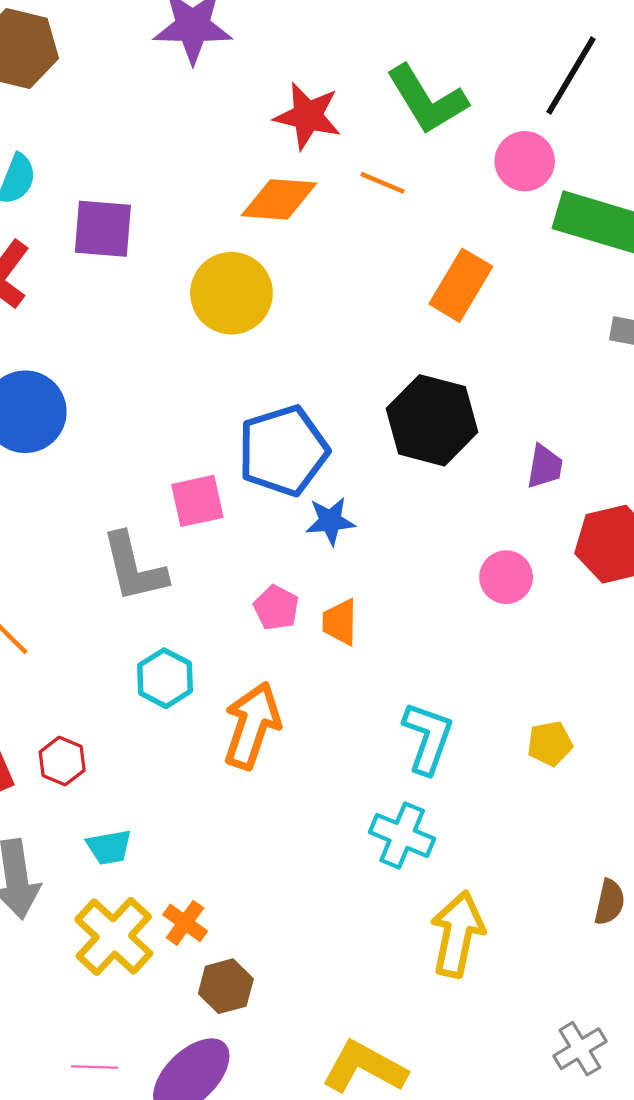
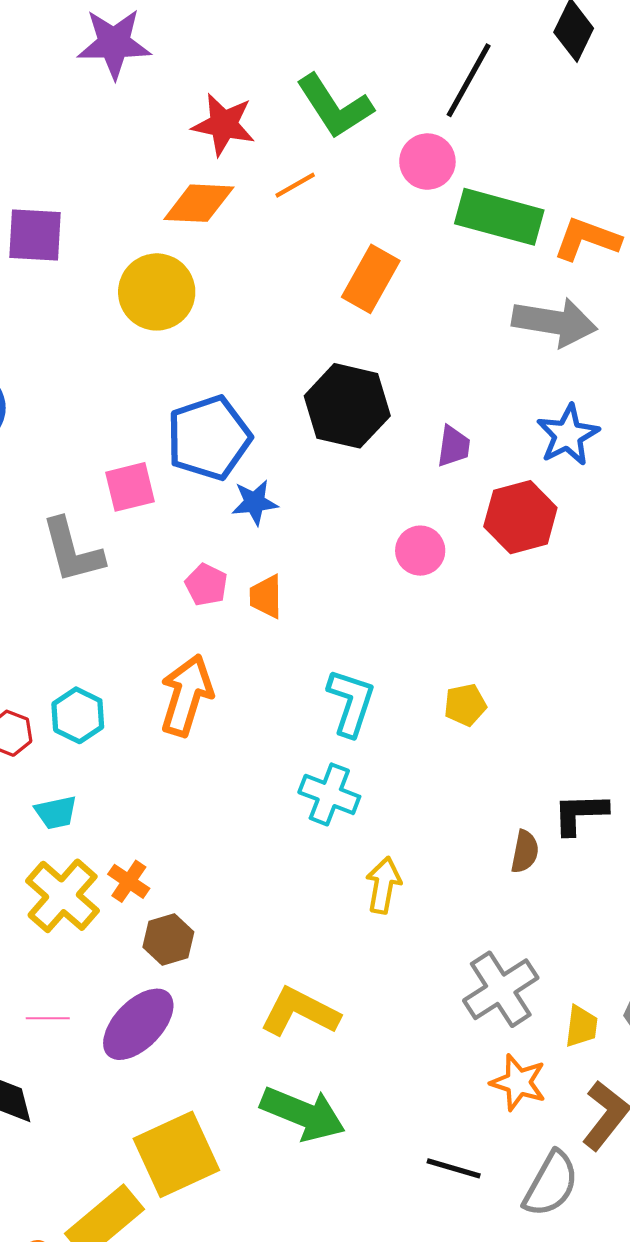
orange line: (382, 183) -> (295, 185), turned -51
cyan hexagon: (165, 678) -> (78, 715), moved
yellow arrow: (457, 934) -> (383, 885), size x0.7
gray cross: (580, 1049) -> (501, 989), size x1.5

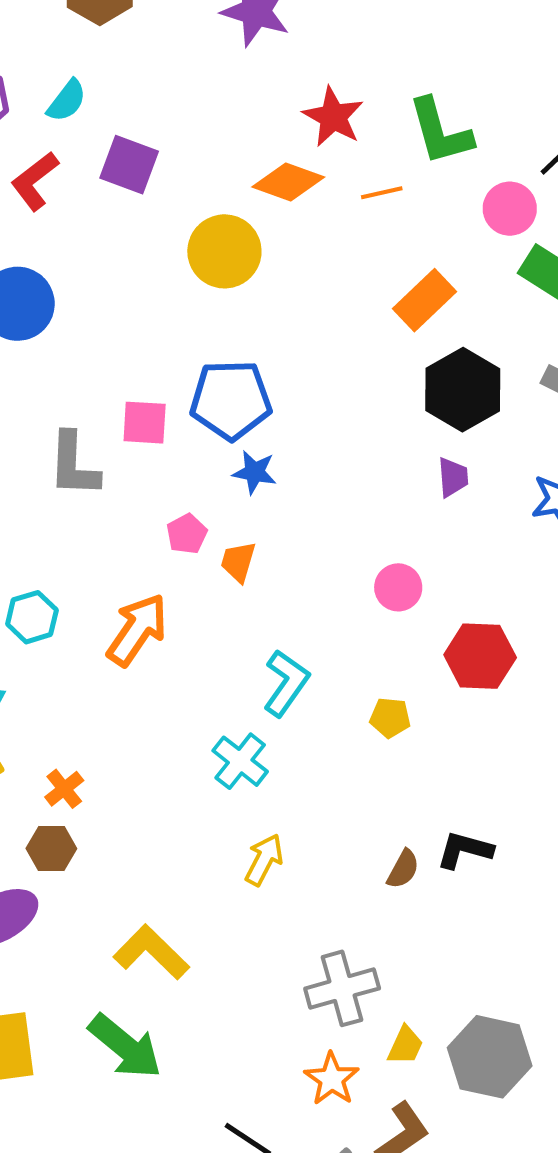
black hexagon: (347, 406) -> (463, 390), moved
purple trapezoid: (454, 446) -> (453, 477), turned -30
red hexagon: (520, 517) -> (480, 656), moved
pink circle: (420, 551) -> (398, 587), moved
orange cross: (129, 881) -> (64, 789), moved

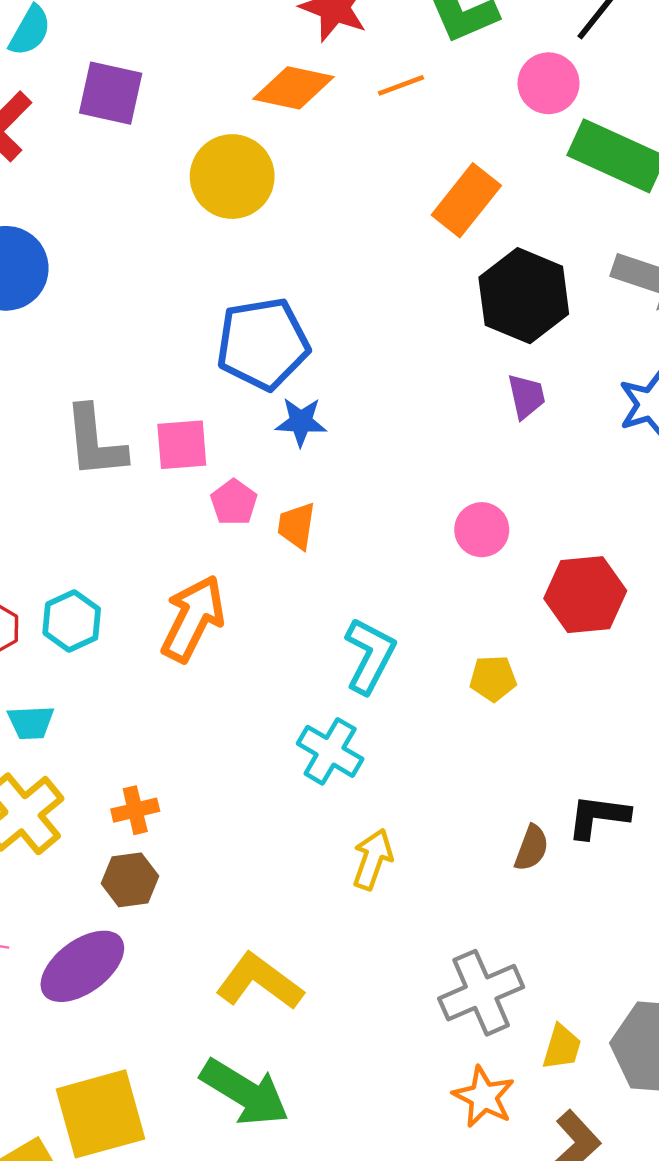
pink square: (145, 423) -> (182, 445), moved
orange cross: (64, 789) -> (135, 810), turned 33

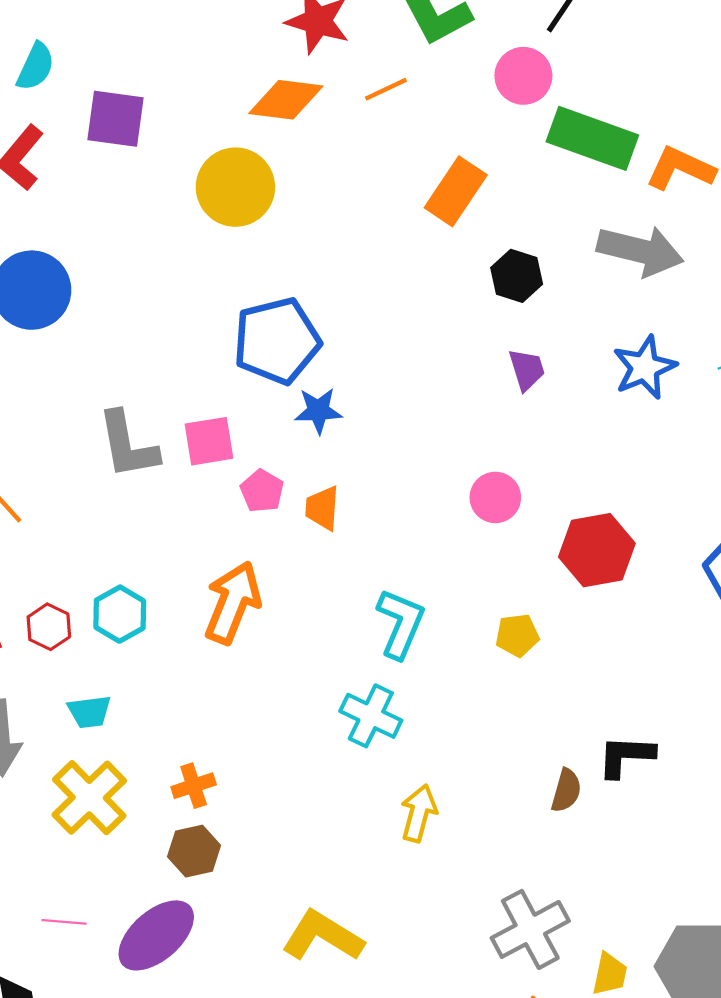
black hexagon: (524, 296) -> (517, 276), size x0.6

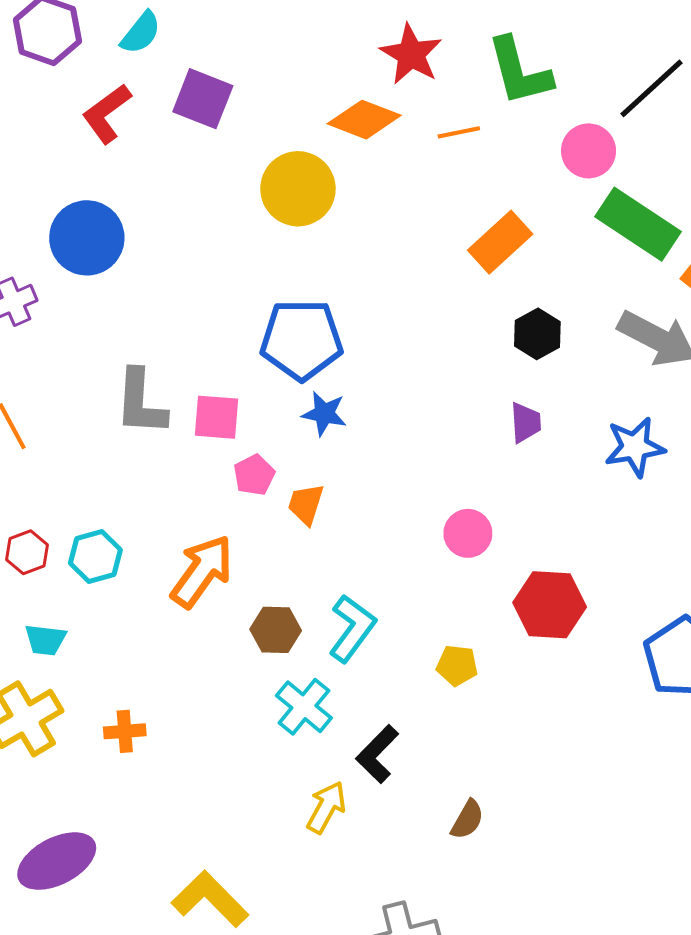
black L-shape: (626, 756) -> (377, 754), moved, turned -62
brown hexagon: (194, 851) -> (276, 630), moved

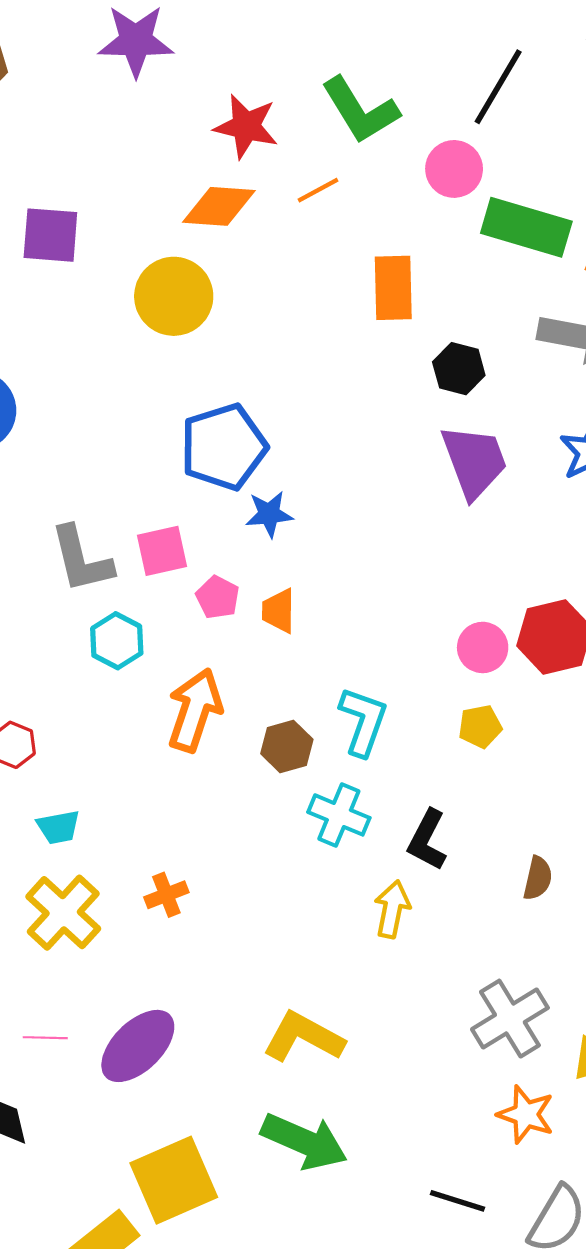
orange rectangle: (500, 242) -> (393, 288), turned -32
purple trapezoid: (526, 423) -> (474, 461), size x1.8
pink circle: (468, 533) -> (483, 647), moved
cyan hexagon: (95, 556) -> (117, 641), moved

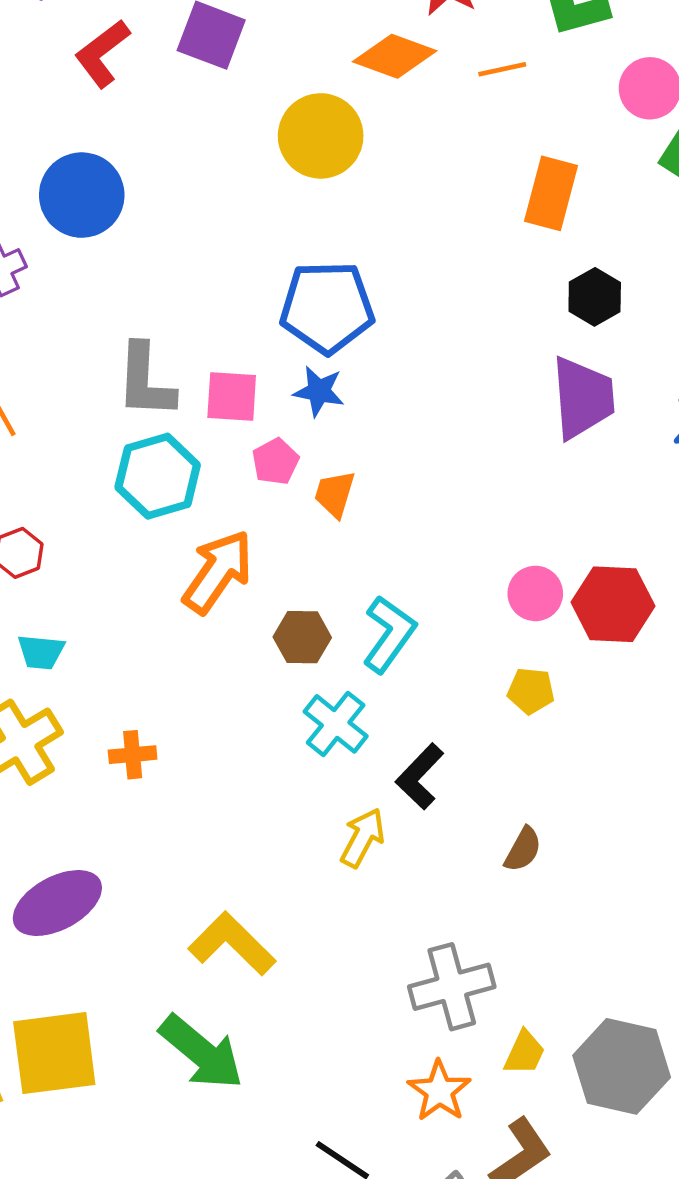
blue star: (269, 514) -> (319, 391), moved
cyan hexagon: (117, 641) -> (158, 476), size x1.4
yellow pentagon: (480, 726) -> (531, 691), moved

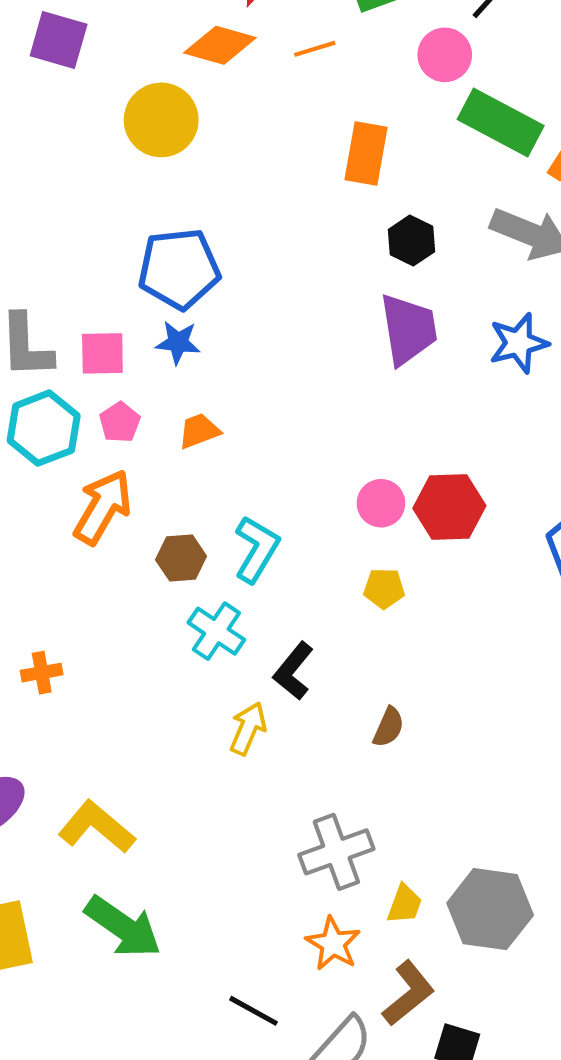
pink pentagon: (275, 462) -> (120, 422), moved
orange trapezoid: (335, 494) -> (199, 431), turned 57
yellow L-shape: (232, 944) -> (97, 827), moved

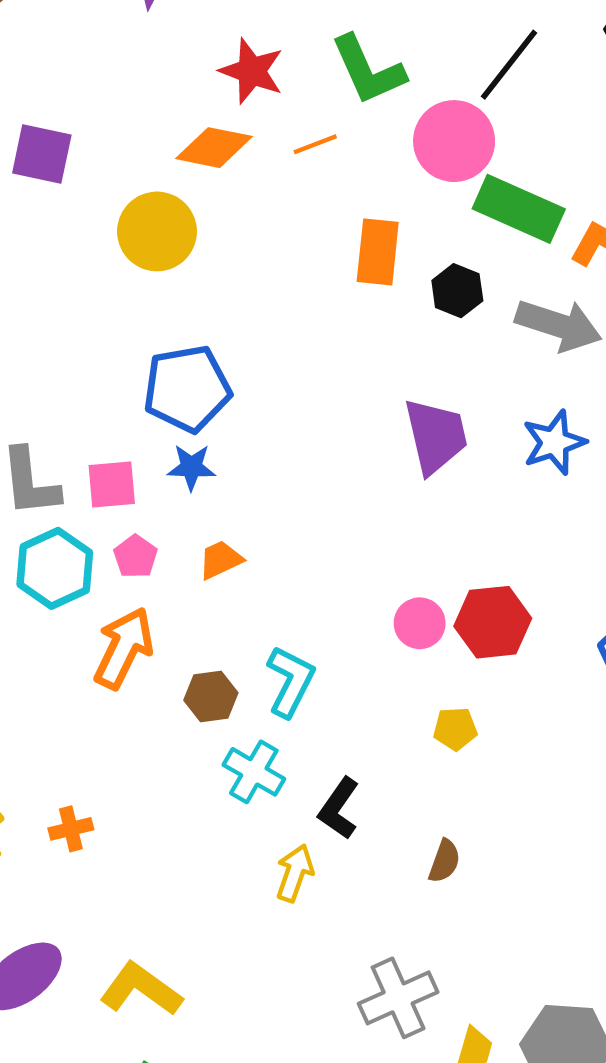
pink circle: (445, 55) -> (454, 141), size x1.4
black hexagon: (411, 241) -> (457, 291), moved
yellow pentagon: (384, 588) -> (455, 729), moved

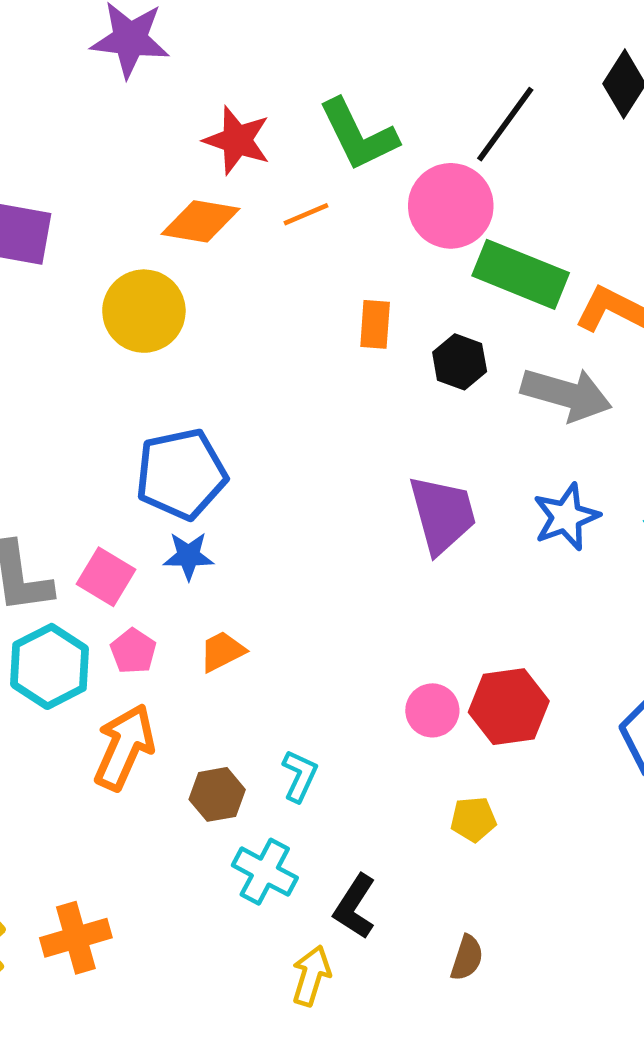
orange rectangle: (378, 252) -> (375, 324), size x0.7
pink square: (112, 484) -> (106, 577), turned 38
cyan L-shape: (290, 681) -> (300, 776), size x0.7
orange cross: (71, 829) -> (76, 938), size x1.5

